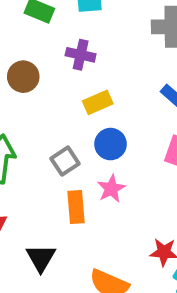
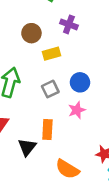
yellow rectangle: (98, 102) -> (52, 54), moved
orange rectangle: (76, 207) -> (47, 130), moved

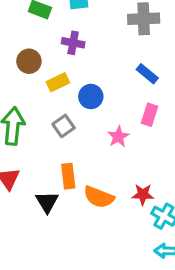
blue circle: (80, 82) -> (91, 96), moved
pink star: (77, 110) -> (118, 137), moved
orange semicircle: (67, 169) -> (99, 197), moved

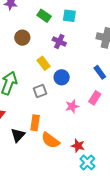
brown circle: (29, 61) -> (22, 38), moved
yellow rectangle: (58, 82) -> (44, 63), turned 64

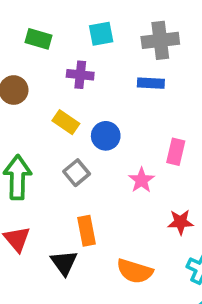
cyan square: (69, 16) -> (101, 34), moved
blue rectangle: (100, 72) -> (151, 83), moved, turned -32
orange semicircle: (50, 140) -> (135, 271), moved
red star: (78, 146) -> (180, 222), moved

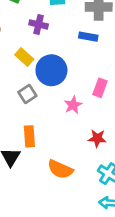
blue circle: (106, 136) -> (51, 70), size x1.5

